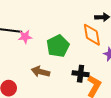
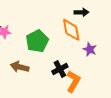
black cross: (81, 74) -> (60, 69), turned -35

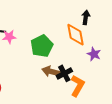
black arrow: (81, 12) -> (86, 17), turned -80
brown arrow: (20, 67) -> (51, 71), moved

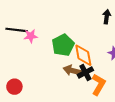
orange diamond: (76, 35) -> (83, 55), moved

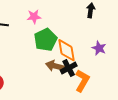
pink star: (31, 36) -> (34, 17), moved

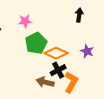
orange diamond: (67, 50) -> (56, 53), turned -55
brown arrow: (55, 66) -> (45, 82), moved

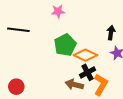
black arrow: (79, 15) -> (111, 33), moved
pink star: (25, 21) -> (58, 11), moved

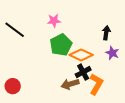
pink star: (58, 11) -> (54, 21), moved
black line: (18, 30) -> (15, 30), turned 30
brown arrow: (74, 85) -> (70, 84), turned -30

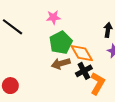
orange diamond: (81, 55) -> (82, 53), turned 35
brown arrow: (70, 84) -> (61, 64), moved

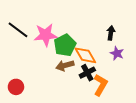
pink star: (53, 17) -> (46, 35), moved, size x1.6

